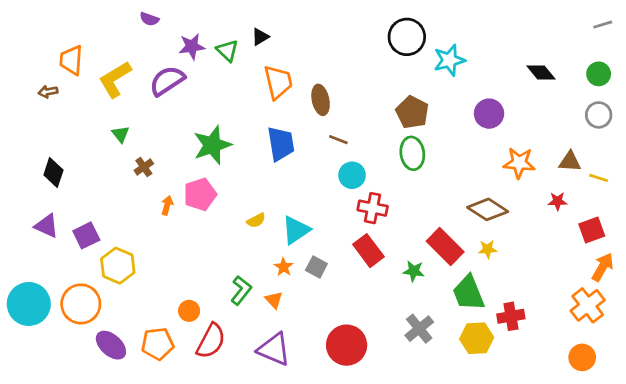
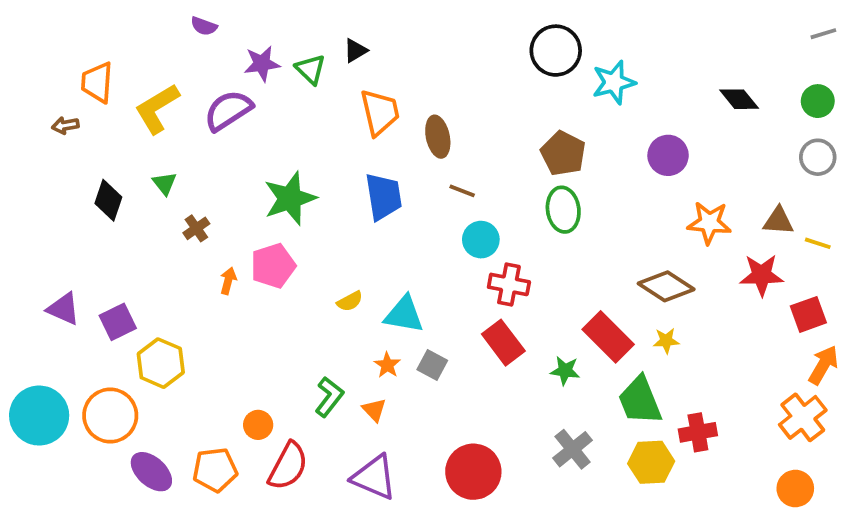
black diamond: (53, 172) -> (108, 200), moved
red star: (558, 201) -> (762, 275), size x1.6
cyan triangle: (296, 230) -> (404, 314), turned 44

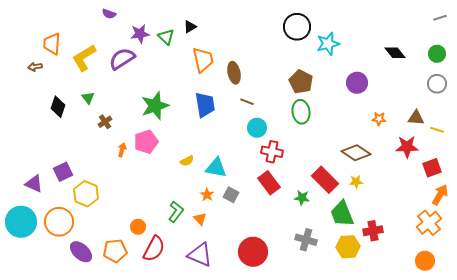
orange star: (709, 223) -> (379, 119), size x0.6
purple triangle: (63, 309) -> (34, 184), moved
gray cross: (573, 449) -> (306, 240), turned -35

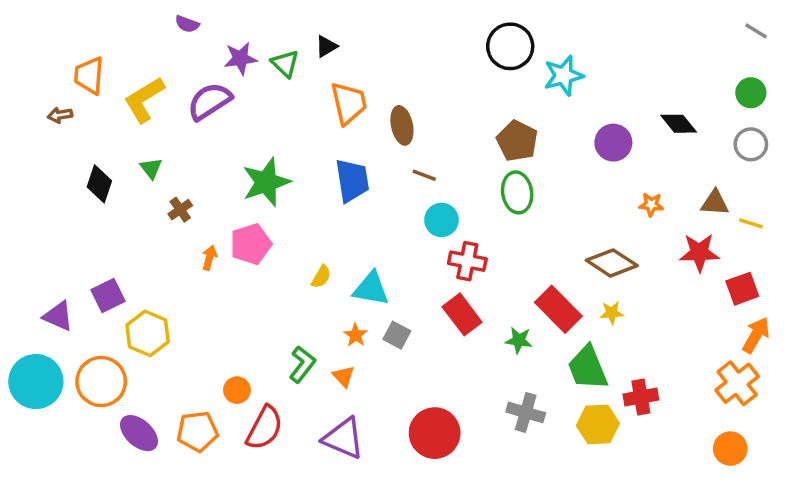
gray line: (440, 18) -> (756, 31), turned 48
black diamond: (395, 53) -> (679, 124), moved
yellow semicircle: (187, 161) -> (321, 277), turned -32

